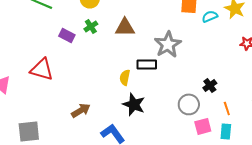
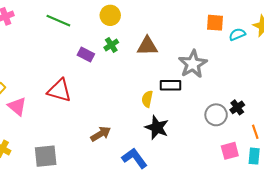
gray circle: (189, 104) -> (216, 115), moved

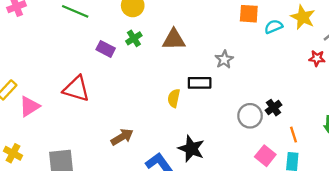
gray star: (193, 64) -> (224, 59), size x0.6
pink triangle: (17, 106) -> (29, 106), turned 48
black star: (157, 128) -> (191, 149), moved
pink square: (230, 151) -> (265, 156), turned -36

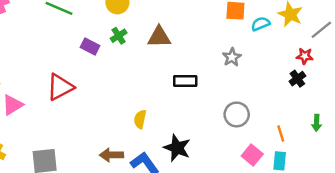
gray star: (224, 59) -> (232, 57), moved
red triangle: (76, 89) -> (60, 87), turned -44
yellow semicircle: (174, 98) -> (140, 119), moved
black cross: (273, 108) -> (297, 79), moved
brown arrow: (122, 137) -> (111, 155), moved, turned -150

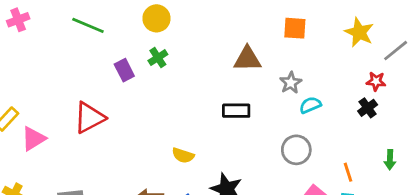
cyan semicircle: (260, 24) -> (310, 105), moved
brown triangle: (159, 37) -> (247, 59), moved
purple rectangle: (90, 46) -> (124, 70), turned 36
yellow semicircle: (140, 119) -> (183, 155), turned -84

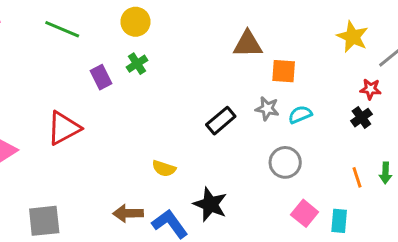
orange square: (295, 28) -> (284, 71), moved
brown triangle: (247, 59) -> (248, 44), moved
gray star: (291, 83) -> (267, 109), moved, turned -30
black rectangle: (236, 111) -> (221, 121), turned -40
orange line: (348, 172) -> (357, 177), moved

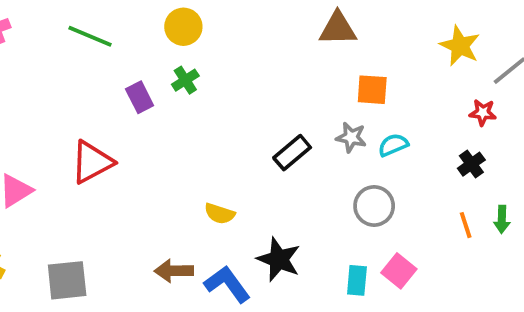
brown triangle: (248, 44) -> (338, 29), moved
black cross: (361, 118) -> (471, 164), moved
cyan rectangle: (339, 221) -> (357, 280), moved

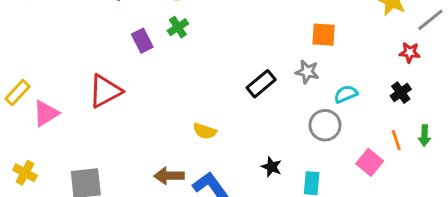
cyan semicircle: (393, 145) -> (346, 94), moved
black star: (279, 259) -> (272, 167), moved, size x0.6
pink square: (399, 271) -> (370, 162), moved

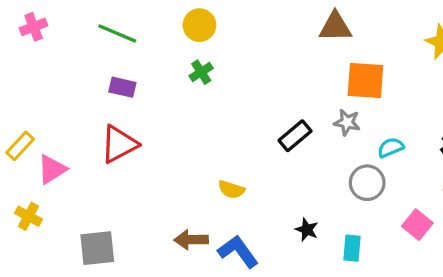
orange square: (324, 35) -> (365, 80), size x1.4
purple rectangle: (142, 41) -> (122, 87), moved, turned -50
yellow cross: (25, 173) -> (28, 216), moved

